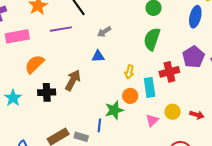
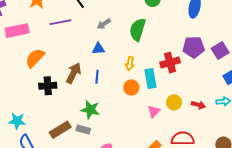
green semicircle: (152, 39) -> (138, 30), moved
purple pentagon: (193, 57) -> (194, 47), turned 30
cyan star: (13, 98) -> (17, 121), moved, turned -30
green star: (114, 110) -> (90, 110), moved, turned 30
blue line: (99, 125) -> (97, 77), moved

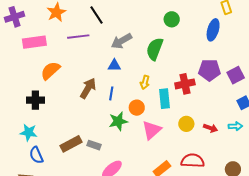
gray arrow: (104, 24) -> (121, 41), size x1.5
black cross: (48, 86) -> (35, 100), moved
orange circle: (131, 87) -> (137, 108), moved
green star: (90, 110) -> (118, 121), moved, turned -30
pink triangle: (154, 111) -> (152, 130), moved, size x1.5

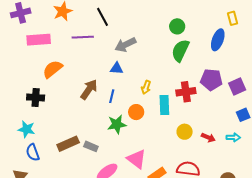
green semicircle: (155, 49) -> (180, 51), moved
pink triangle: (152, 130) -> (137, 159), moved, turned -45

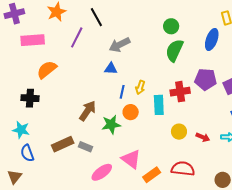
purple line: (83, 37) -> (77, 37), turned -60
brown arrow: (89, 89) -> (88, 111), moved
blue line: (112, 96) -> (122, 92), moved

